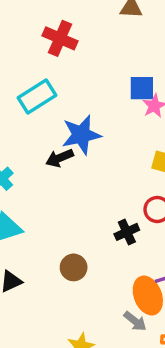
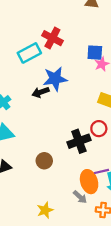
red cross: (60, 38) -> (52, 38), moved
black cross: (127, 232) -> (79, 141), size x1.5

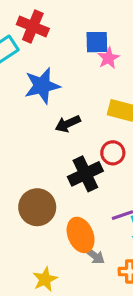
black arrow: (41, 92) -> (68, 124), moved
brown circle: (44, 161) -> (37, 207), size x1.5
orange ellipse: (89, 182) -> (81, 235), moved

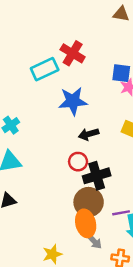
red circle: (113, 153) -> (78, 162), moved
brown circle: (37, 207) -> (89, 202), moved

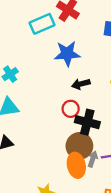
black cross: (97, 176) -> (87, 122), turned 30
gray arrow: (94, 241) -> (93, 159), moved, turned -119

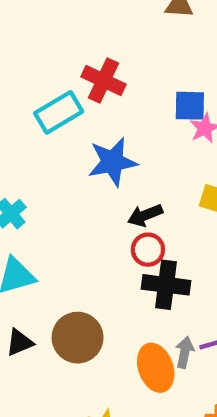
red circle: (71, 109) -> (148, 250), moved
brown circle: (79, 146) -> (78, 338), moved

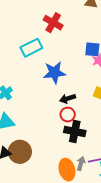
red cross: (103, 81) -> (53, 23), moved
brown circle: (78, 338) -> (20, 152), moved

